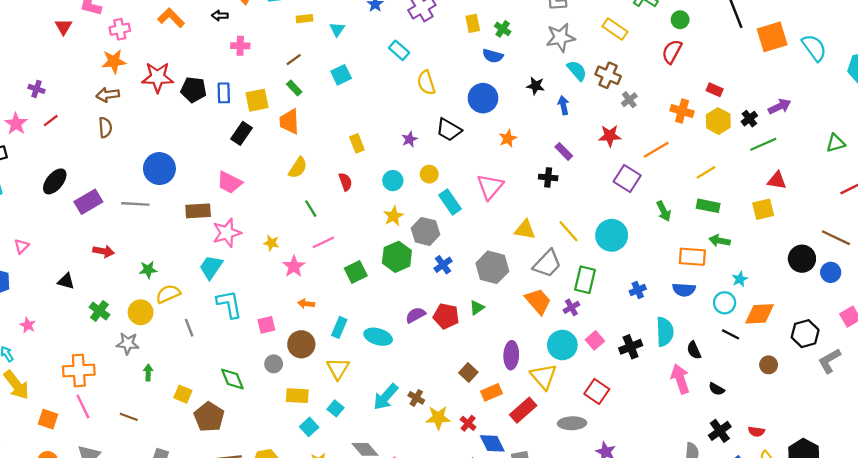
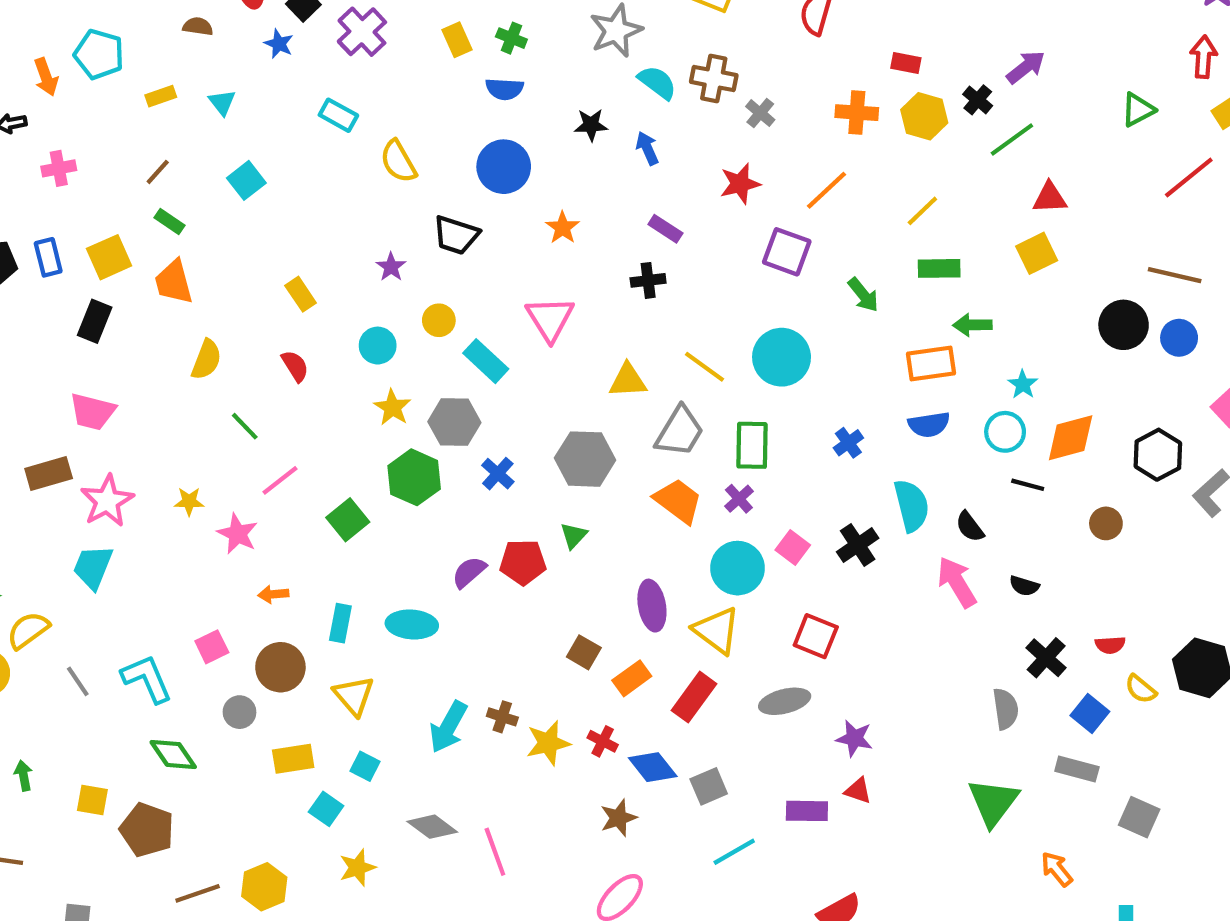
cyan L-shape: (229, 304) -> (147, 679), moved

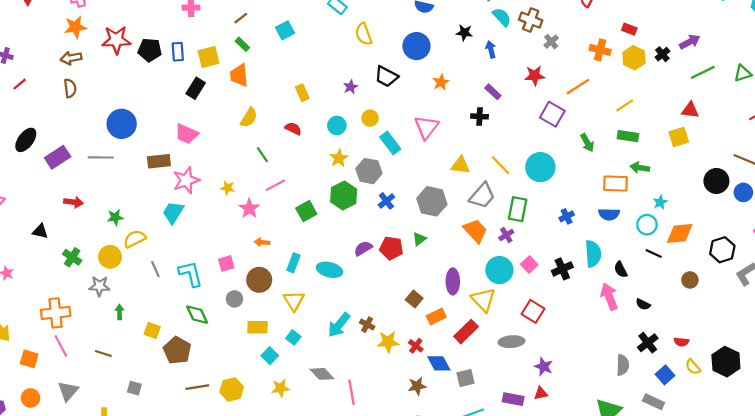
green line: (1012, 140) -> (703, 72), moved
red semicircle: (295, 366) -> (293, 129), turned -42
red triangle: (858, 791) -> (541, 393), turned -40

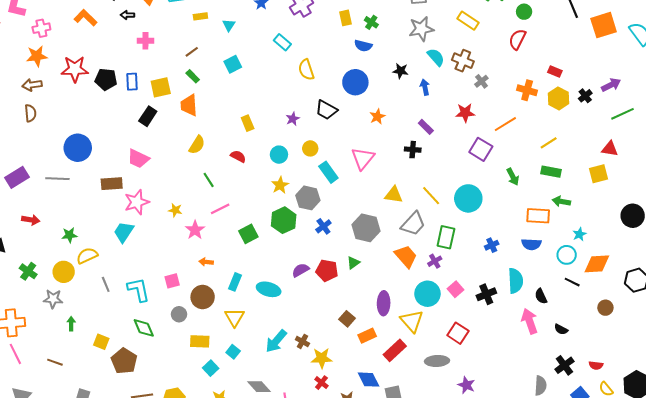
red cross: (416, 346) -> (321, 383), moved

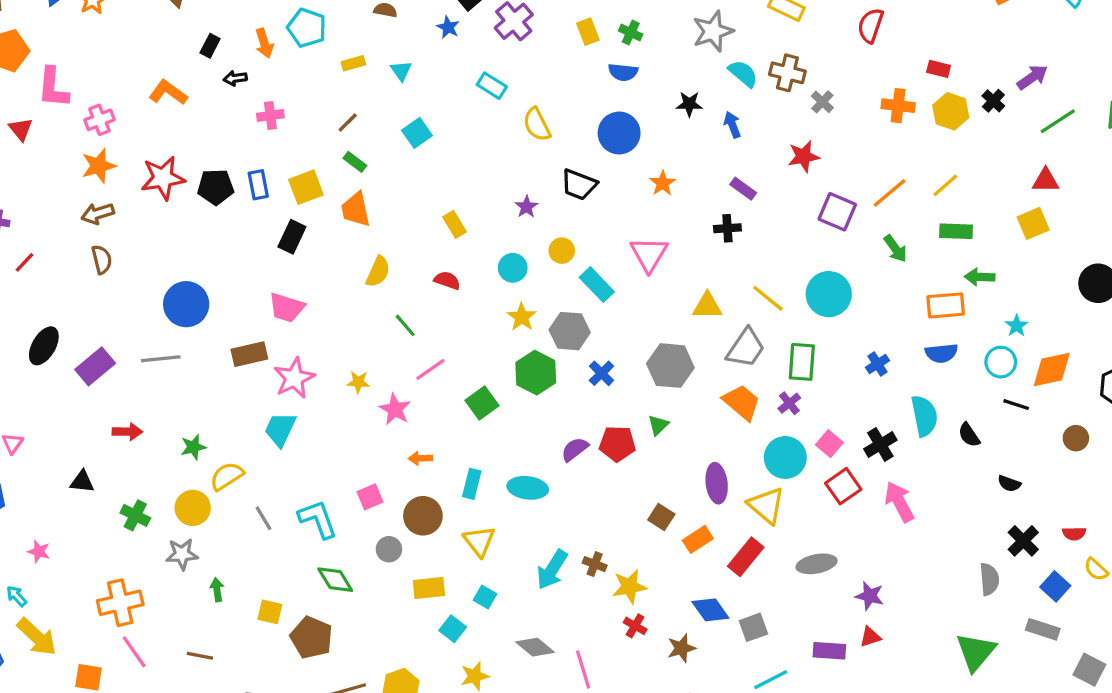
orange line: (505, 124) -> (890, 193), moved
pink arrow: (530, 321) -> (899, 502), moved
red square: (458, 333) -> (843, 486), moved, turned 30

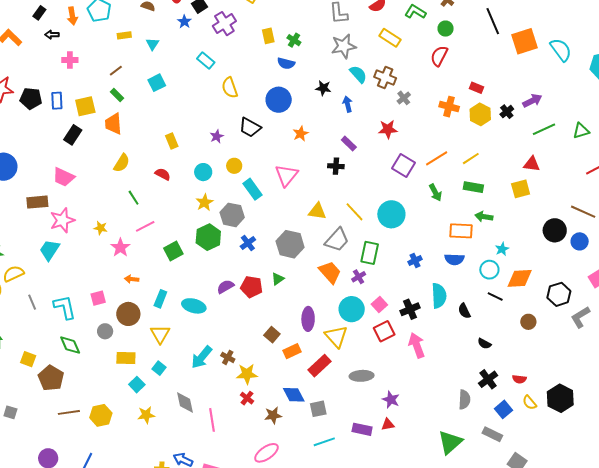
gray diamond: (535, 647) -> (185, 403), turned 30

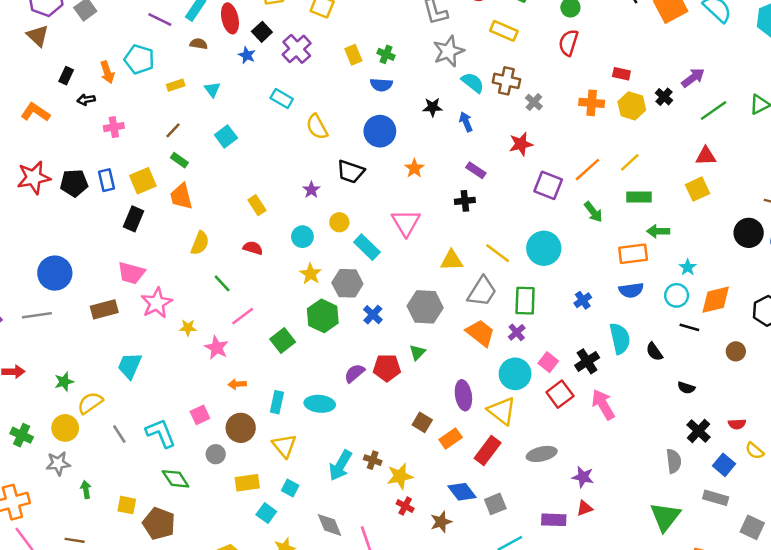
pink star: (62, 220) -> (157, 303), moved

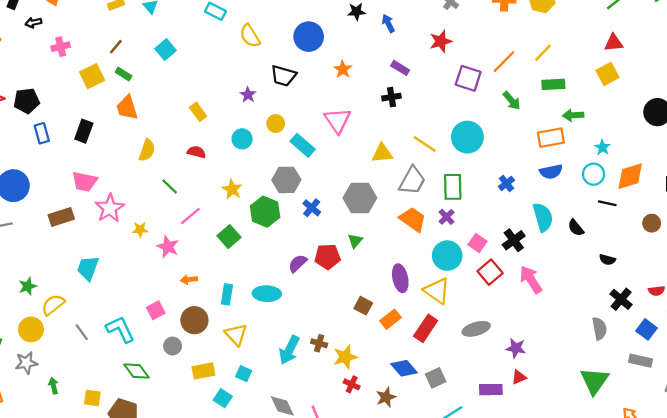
blue rectangle: (106, 180) -> (42, 133), moved
yellow square: (143, 181) -> (92, 76), moved
yellow star: (311, 274) -> (232, 189), moved

